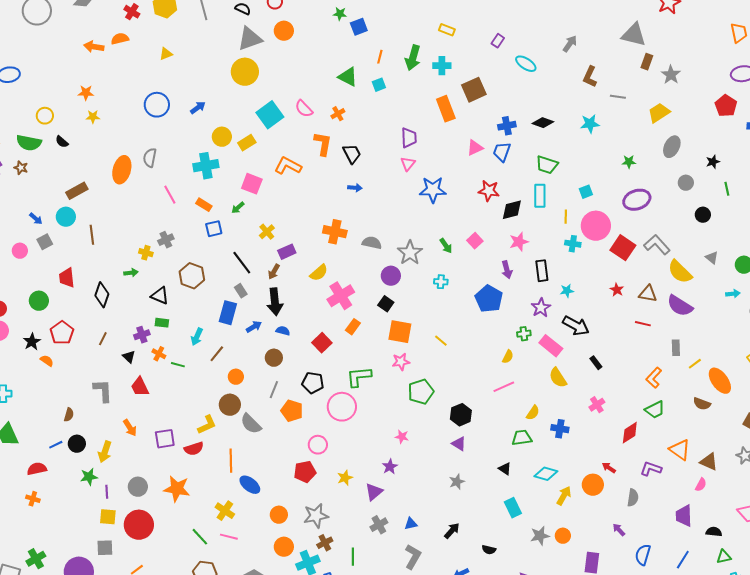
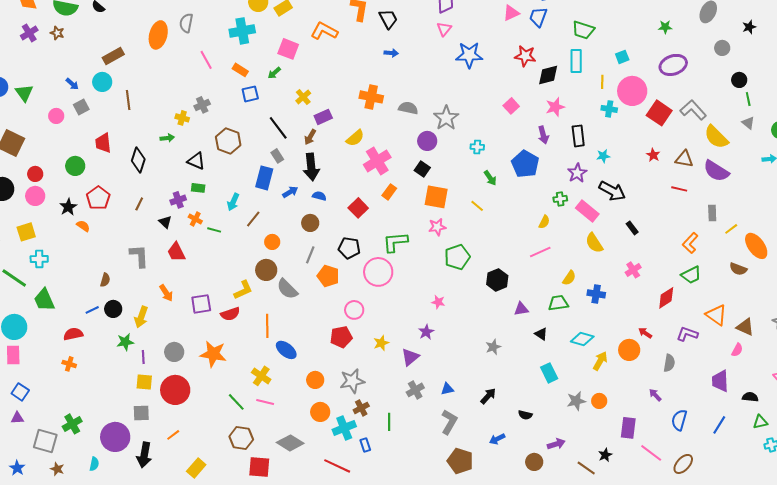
green line: (727, 189) -> (748, 99), moved
green arrow: (446, 246) -> (490, 178), moved
purple triangle: (459, 444) -> (521, 309), moved, turned -42

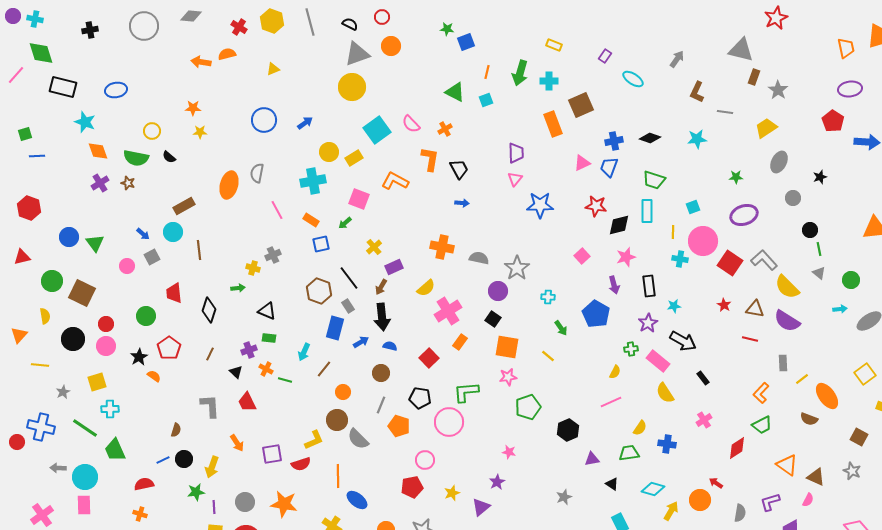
brown hexagon: (228, 141) -> (319, 291), moved
purple L-shape: (687, 334) -> (770, 502), moved, turned -35

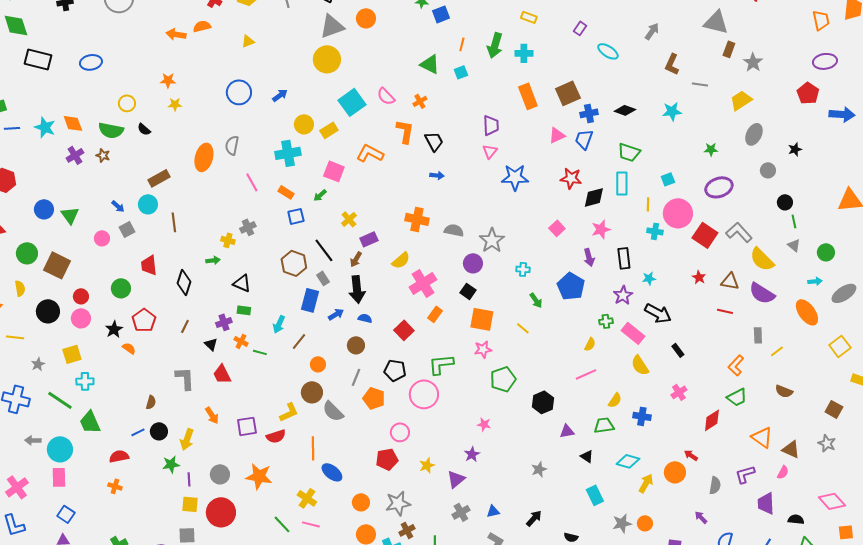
brown square: (581, 105) -> (568, 93), moved
cyan star: (85, 122) -> (45, 127), moved
orange ellipse: (827, 396) -> (807, 312), moved

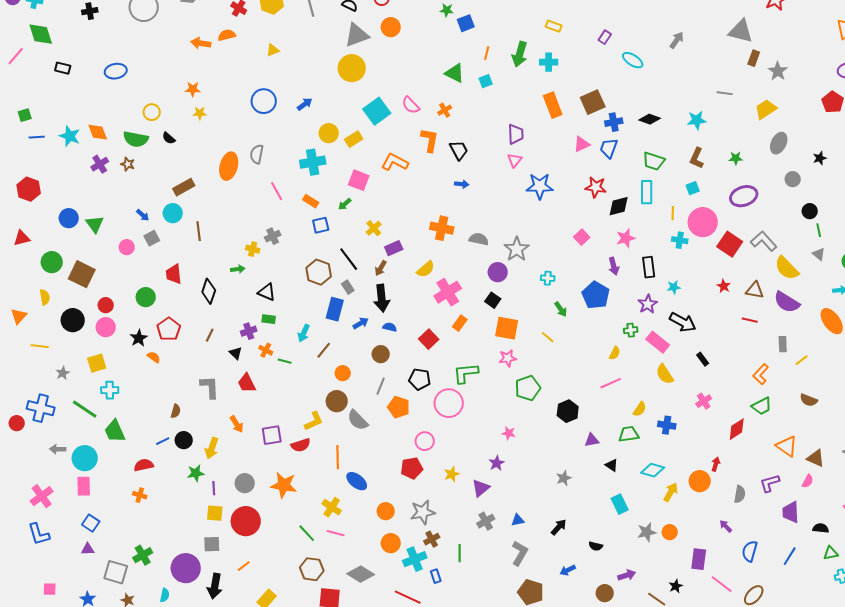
black rectangle: (38, 59) -> (63, 68), size x0.6
brown L-shape: (672, 64) -> (697, 158), moved
red arrow: (691, 455) -> (716, 464), turned 72

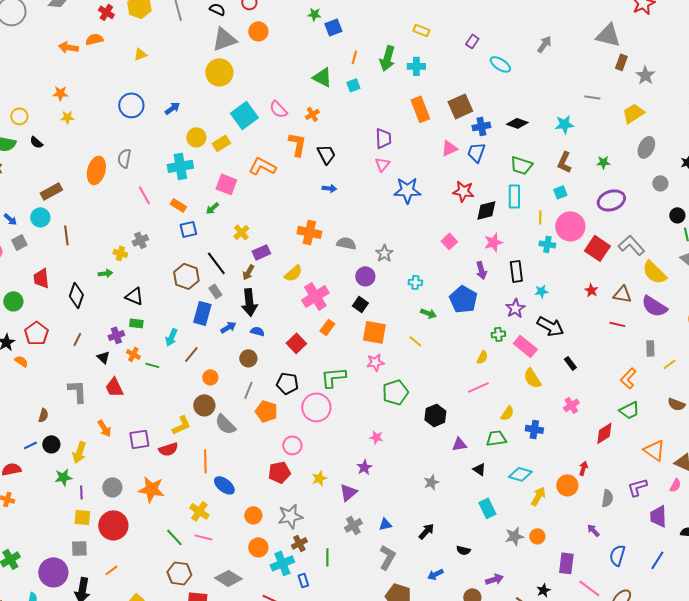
gray star: (517, 249) -> (384, 253), size x0.7
green arrow: (561, 309) -> (428, 313), turned -35

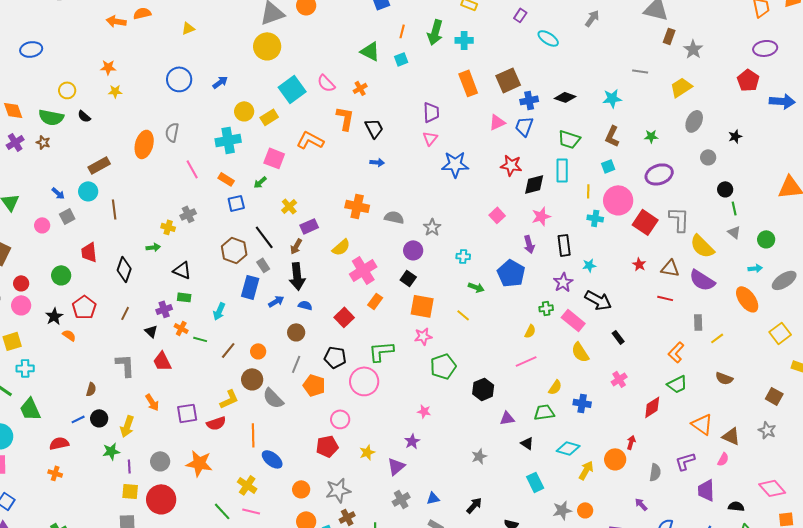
gray L-shape: (631, 245) -> (679, 219), turned 44
brown line: (191, 354) -> (228, 350), moved

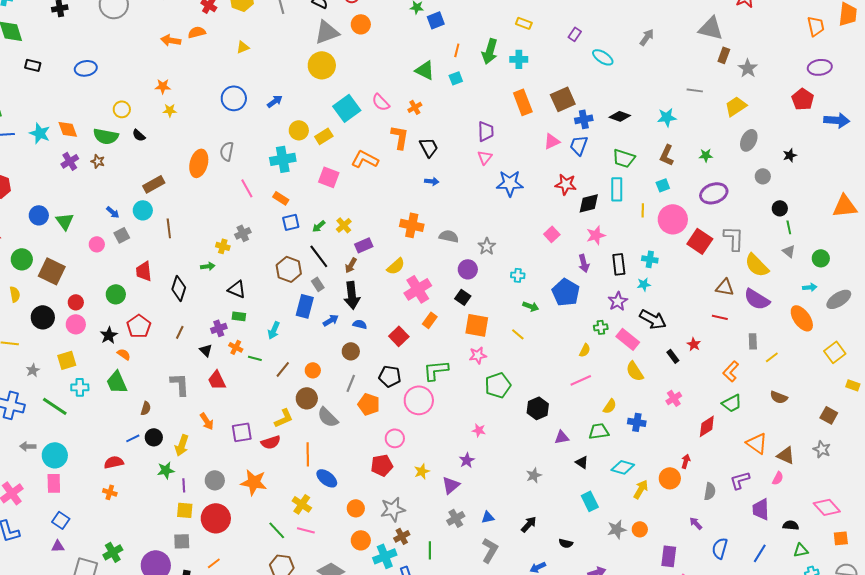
green arrow: (260, 182) -> (319, 226), moved
cyan cross: (595, 218) -> (650, 259), moved
red star: (639, 264) -> (694, 344), moved
green trapezoid: (30, 409) -> (117, 382), moved

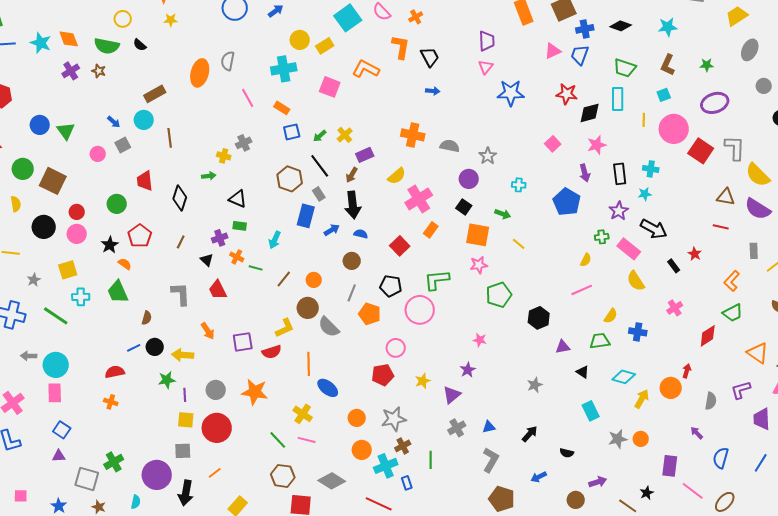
green arrow: (531, 306) -> (503, 214), moved
yellow arrow: (182, 445) -> (183, 355), turned 75

